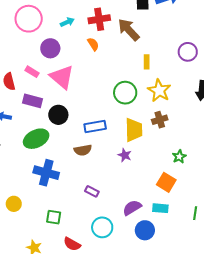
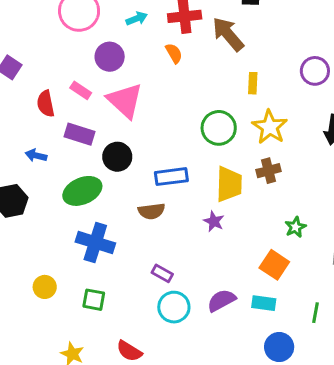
green square: (54, 217) -> (94, 300), moved
cyan circle: (102, 227) -> (174, 307), moved
blue circle: (145, 230) -> (279, 347), moved

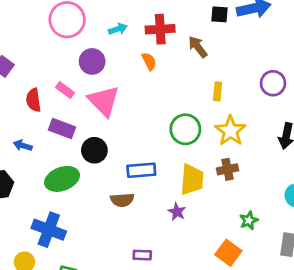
brown arrow: (228, 34) -> (198, 47), size x0.7
blue cross: (95, 243) -> (49, 230), moved
purple rectangle: (162, 273) -> (142, 255), moved, turned -30

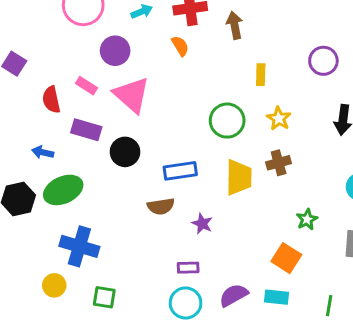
brown arrow: (198, 47) -> (235, 25), turned 30
yellow star: (230, 131) -> (279, 119), size x0.7
green ellipse: (62, 179) -> (63, 190), moved
purple star: (177, 212) -> (202, 224), moved

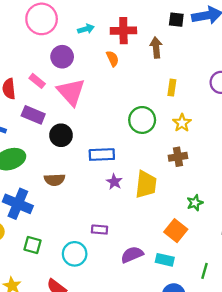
yellow trapezoid: (239, 177) -> (146, 184), moved
brown semicircle: (161, 206) -> (55, 180), moved
purple star: (202, 224) -> (114, 182), moved
cyan circle: (186, 303) -> (75, 254), moved

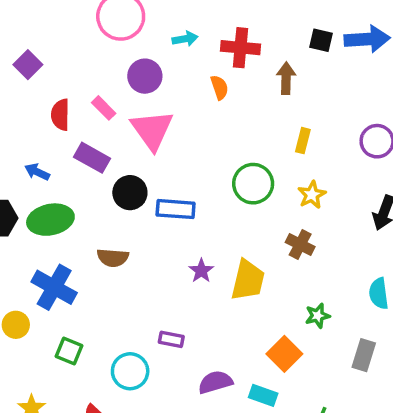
blue rectangle: (102, 155) -> (176, 209), moved
brown cross: (178, 157) -> (300, 244), turned 30

